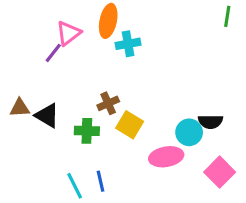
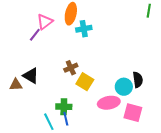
brown triangle: (20, 108) -> (16, 85), moved
black semicircle: (210, 122) -> (138, 80), turned -98
green cross: (87, 131) -> (64, 107), moved
pink square: (220, 172) -> (133, 113), moved, turned -30

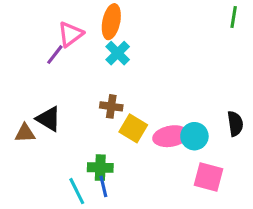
cyan cross: (84, 29) -> (118, 53), moved, turned -35
brown cross: (71, 68) -> (111, 106), turned 32
black semicircle: (138, 80) -> (235, 124), moved
pink ellipse: (109, 103) -> (171, 136), moved

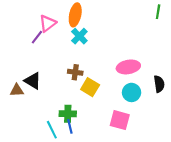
pink ellipse: (171, 136) -> (128, 67), moved
pink square: (209, 177) -> (120, 120), moved

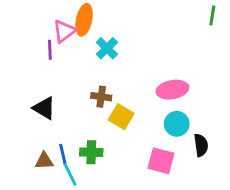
orange ellipse: (75, 15) -> (84, 20), moved
purple line: (37, 37) -> (50, 50), turned -40
black semicircle: (159, 84) -> (201, 145), moved
brown triangle: (17, 90) -> (44, 161), moved
blue line: (70, 126) -> (63, 154), moved

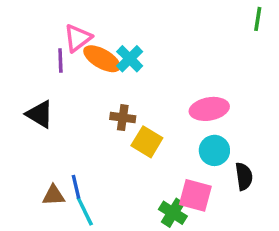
orange ellipse: (84, 20) -> (102, 59), moved, turned -72
black triangle: (44, 108) -> (40, 114), moved
green cross: (91, 152) -> (173, 213), moved, turned 30

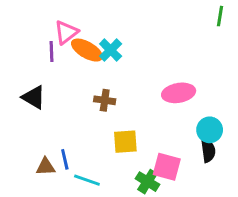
yellow square: (147, 142) -> (125, 142), moved, turned -35
cyan circle: (214, 150) -> (210, 130), moved
cyan line: (85, 211) -> (87, 180), moved, turned -45

